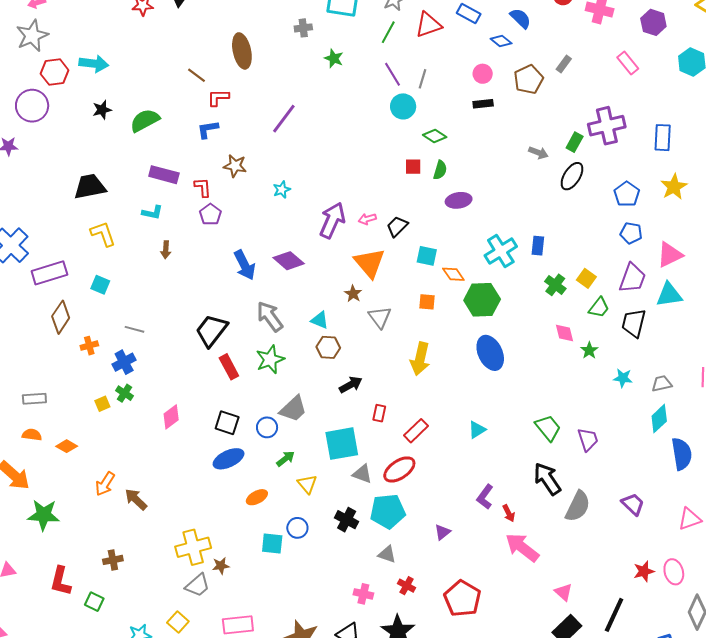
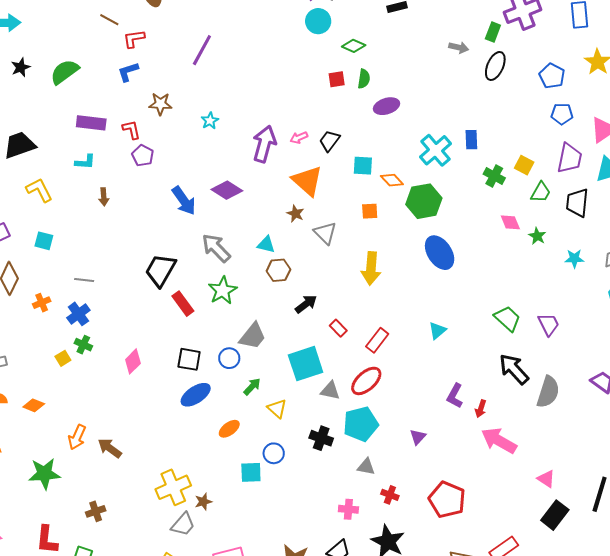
red rectangle: (379, 413) -> (338, 328), turned -48
red arrow: (509, 513) -> (481, 409), turned 54
green star: (44, 515) -> (44, 474), moved

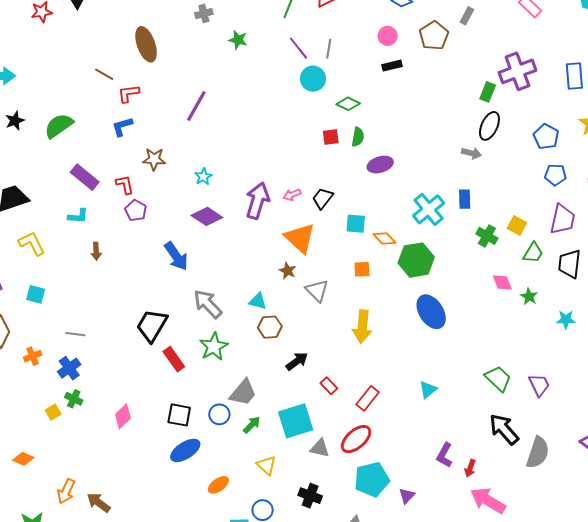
gray arrow: (459, 48) -> (471, 153), moved
purple rectangle: (91, 123) -> (85, 177), turned 32
purple diamond: (227, 190) -> (207, 216), moved
green arrow: (252, 387) -> (252, 425), moved
cyan pentagon: (361, 424) -> (372, 480), moved

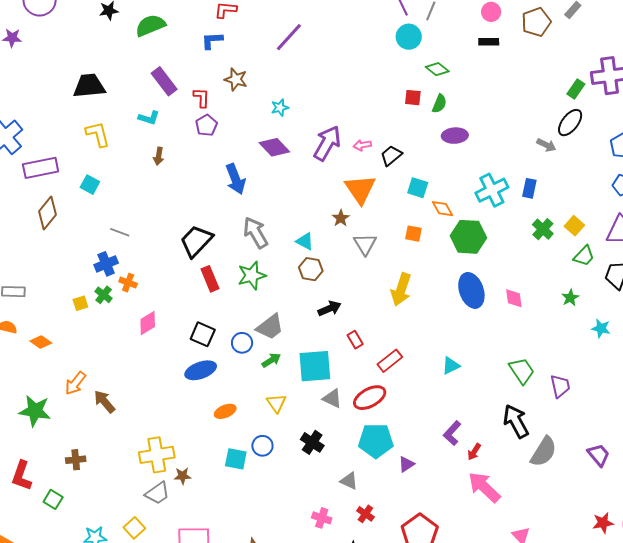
pink diamond: (502, 282) -> (514, 298), moved
orange cross: (33, 356) -> (128, 283), moved, turned 30

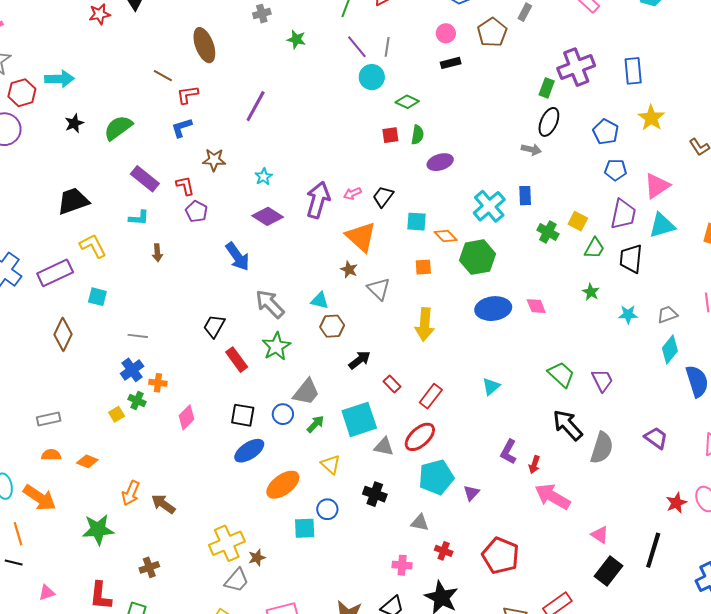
purple rectangle: (41, 168) -> (55, 273), moved
black trapezoid: (196, 241) -> (214, 326), size x0.7
blue ellipse: (471, 290) -> (493, 309), turned -64
orange ellipse: (225, 411) -> (283, 485), size x1.6

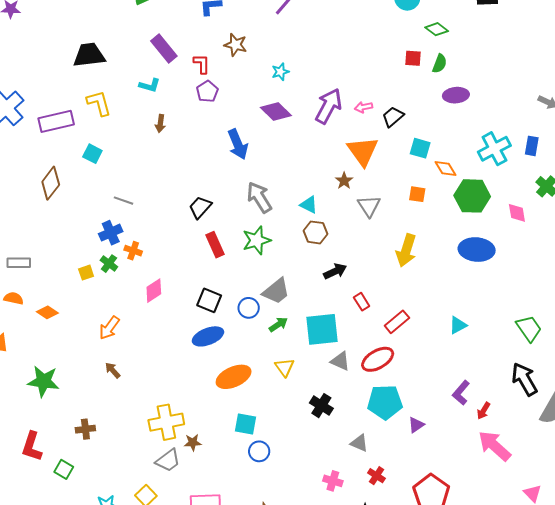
pink diamond: (536, 306) -> (517, 213), moved
orange arrow: (131, 493) -> (109, 328), moved
brown arrow: (163, 504) -> (113, 370), size x0.7
blue circle: (327, 509) -> (259, 451), moved

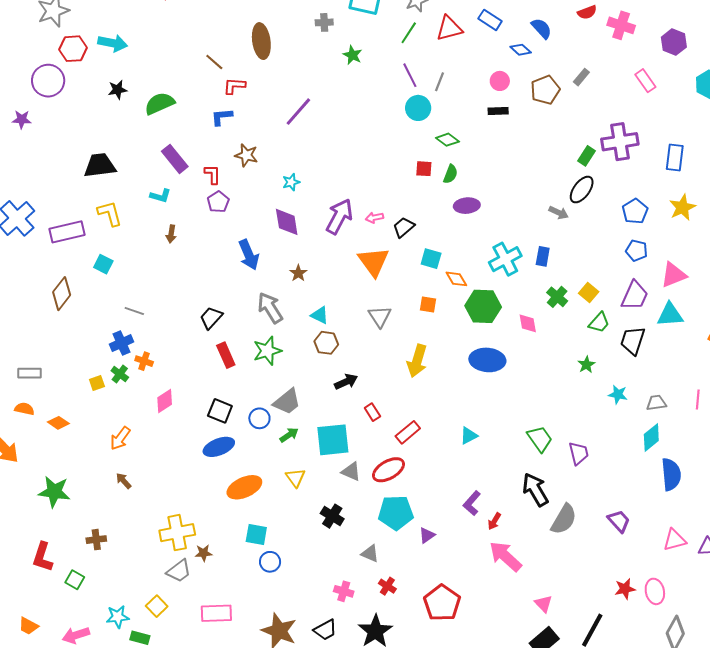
purple diamond: (276, 111) -> (287, 222), turned 36
brown star: (344, 181) -> (298, 273), moved

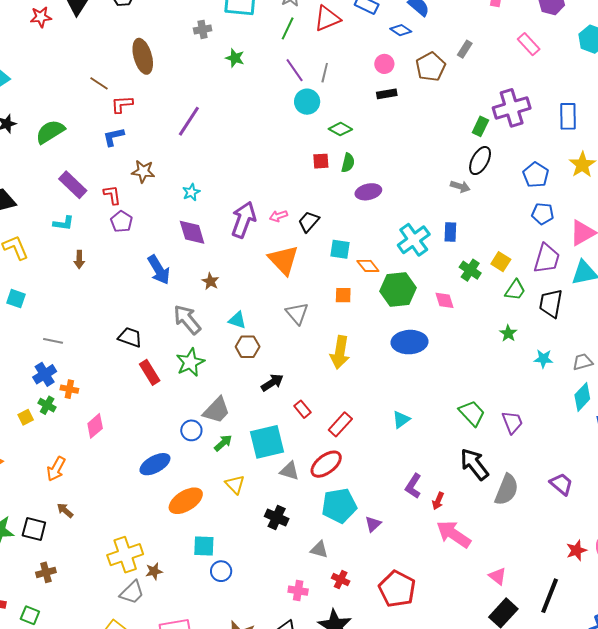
black trapezoid: (211, 318) -> (130, 337), turned 75
black square: (220, 411) -> (34, 529), moved

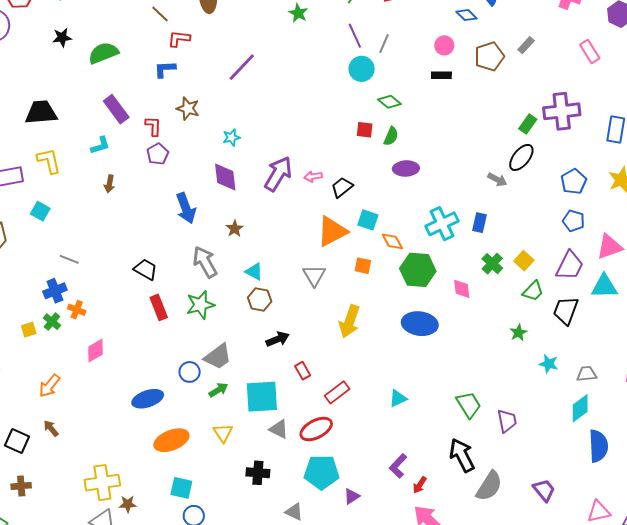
cyan L-shape: (64, 223) -> (100, 145), turned -35
orange triangle: (283, 260) -> (332, 231), moved, turned 36
black cross: (277, 517) -> (258, 473), turned -30

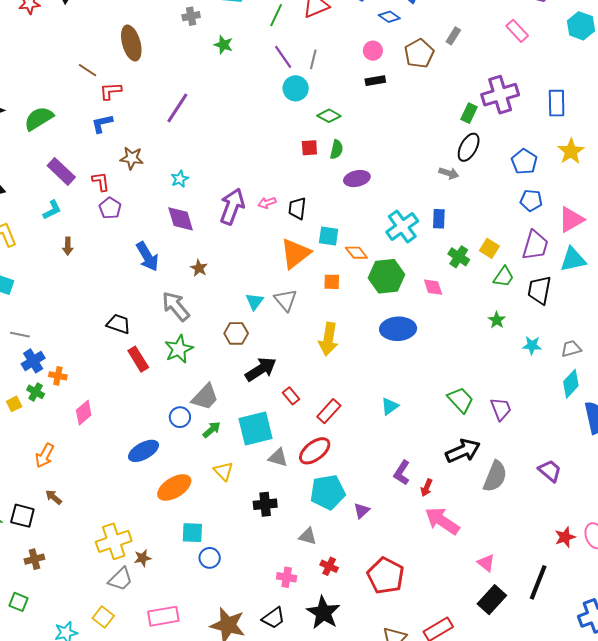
black trapezoid: (342, 187) -> (297, 208), turned -35
gray line: (69, 259) -> (20, 335), moved
cyan triangle: (254, 272) -> (255, 301), moved, turned 48
black arrow: (278, 339) -> (261, 369), size x1.4
black arrow: (462, 455) -> (463, 451), turned 104

